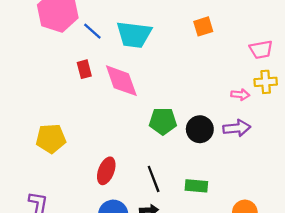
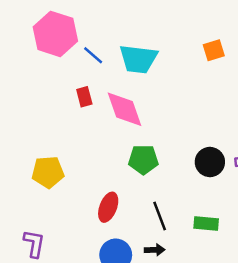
green pentagon: (163, 121) -> (143, 159), moved

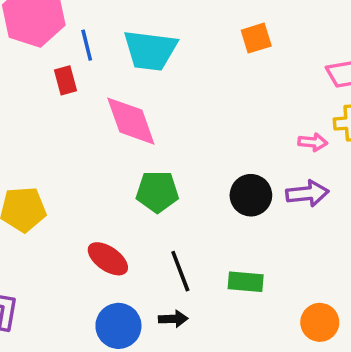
blue line: (93, 55) -> (87, 45), turned 35
red rectangle: (84, 97) -> (65, 80), moved
red ellipse: (108, 207) -> (108, 259), turned -76

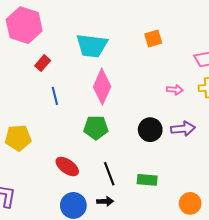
blue line: (87, 45) -> (55, 96), moved
red rectangle: (65, 80) -> (43, 63), turned 56
pink diamond: (131, 121) -> (102, 87), moved, turned 44
pink arrow: (313, 142) -> (175, 90), moved

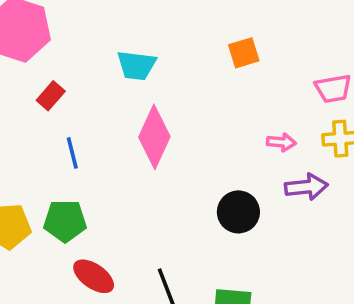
cyan trapezoid: (92, 46) -> (137, 65), size x0.7
green pentagon: (96, 128) -> (65, 221), moved
purple arrow: (183, 129) -> (306, 187), moved

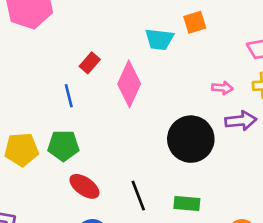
cyan trapezoid: (137, 65) -> (159, 39), moved
red rectangle: (51, 96) -> (90, 63), moved
black circle: (238, 212) -> (191, 139), size x1.5

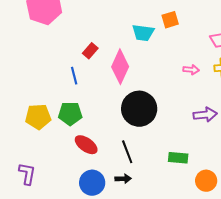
purple arrow: (241, 121) -> (205, 115), moved
black circle: (191, 139) -> (139, 109), moved
green rectangle: (187, 203) -> (178, 158), moved

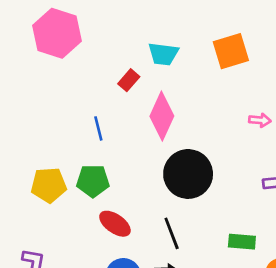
orange square: (170, 20) -> (231, 51), size x1.5
cyan trapezoid: (143, 33) -> (163, 54), moved
red rectangle: (90, 51) -> (129, 80), moved

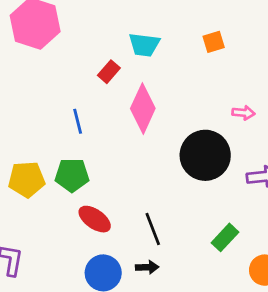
orange square: (231, 51) -> (214, 42), size x0.6
black circle: (188, 174) -> (205, 155), moved
green rectangle: (242, 242) -> (225, 237), turned -52

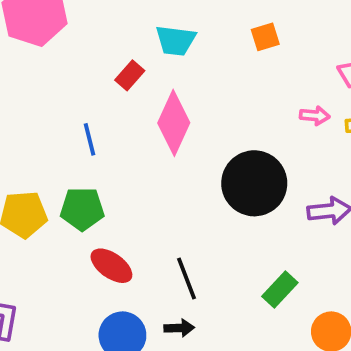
pink arrow: (243, 113) -> (315, 116), moved

